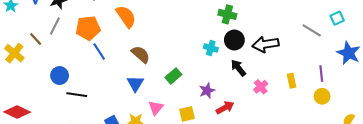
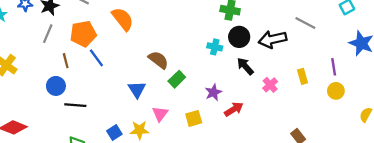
gray line: (312, 30) -> (305, 23), moved
brown line: (36, 39) -> (66, 61), moved, turned 32
brown semicircle: (141, 54) -> (158, 60), moved

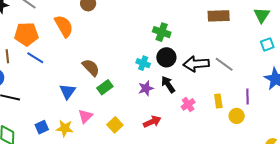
gray line: (305, 23) -> (224, 64), moved
blue line: (96, 58) -> (35, 58), turned -30
yellow circle: (336, 91) -> (237, 116), moved
purple star: (213, 92) -> (146, 88), moved
yellow square: (194, 118) -> (115, 125), turned -35

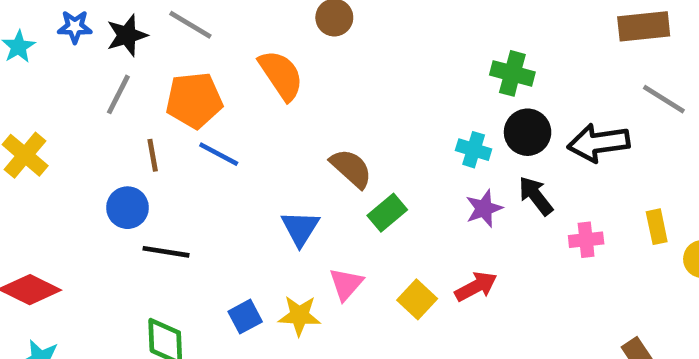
gray line: (224, 64) -> (664, 99), moved
pink cross: (188, 104) -> (586, 240), turned 32
red arrow: (152, 122) -> (476, 287), moved

